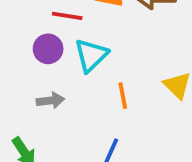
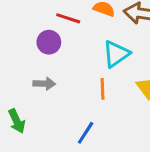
cyan triangle: (91, 55) -> (116, 54), moved

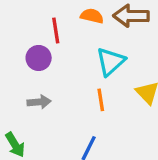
red line: (68, 18) -> (56, 30), turned 70

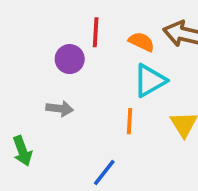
orange semicircle: (92, 16) -> (141, 42), moved

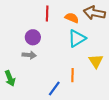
purple circle: (70, 59) -> (33, 37), moved
orange line: (130, 121) -> (73, 75), moved

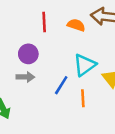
cyan triangle: (77, 38) -> (85, 65), moved
blue line: (54, 88) -> (61, 85), moved

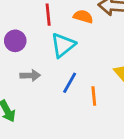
purple circle: (28, 54) -> (15, 41), moved
cyan triangle: (85, 65) -> (63, 45), moved

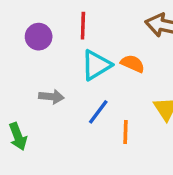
orange semicircle: (83, 16) -> (133, 64), moved
purple circle: (15, 41) -> (39, 37), moved

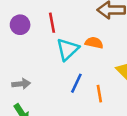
purple circle: (39, 37) -> (20, 25), moved
gray arrow: (51, 97) -> (21, 84), moved

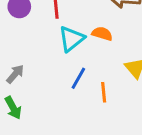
gray arrow: (21, 84) -> (15, 74), turned -48

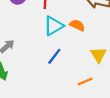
orange line: (104, 92) -> (85, 81), moved, turned 64

